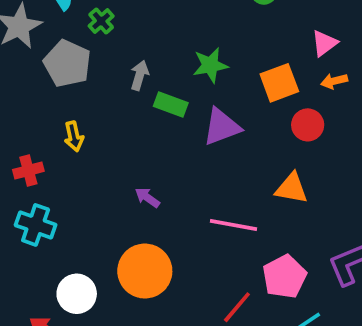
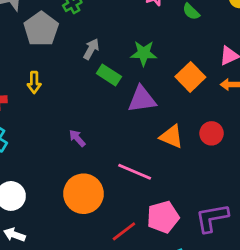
orange square: (279, 83) -> (190, 77), turned -36
red circle: (308, 125) -> (212, 133), moved
orange triangle: (292, 188) -> (171, 137), moved
orange circle: (145, 271) -> (83, 194), moved

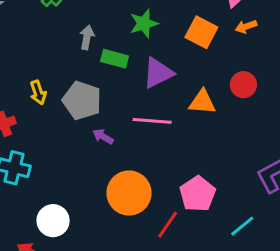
gray pentagon: (41, 29) -> (82, 100), moved
pink line: (135, 172) -> (152, 121), moved
pink pentagon: (163, 217) -> (198, 194), moved
red line: (124, 231) -> (168, 225), moved

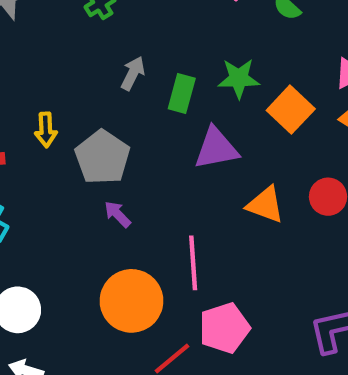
green star: (144, 24) -> (239, 78), moved
green rectangle: (115, 59) -> (182, 94), moved, turned 75
pink line: (152, 121) -> (193, 263), moved, turned 66

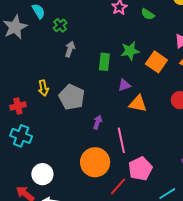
gray arrow: (133, 73) -> (70, 49), moved
purple triangle: (216, 148) -> (124, 85), size x0.6
orange triangle: (265, 205) -> (138, 104), moved
purple arrow: (117, 214) -> (98, 122), moved, turned 72

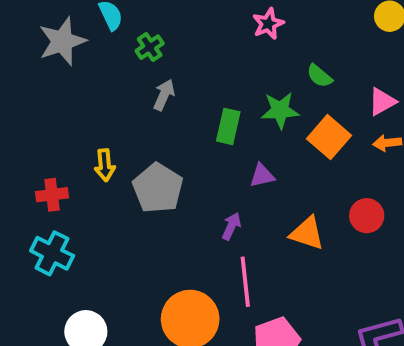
green semicircle: (148, 14) -> (319, 76), moved
orange triangle: (138, 104) -> (307, 233), moved
purple arrow: (98, 122) -> (231, 226), moved

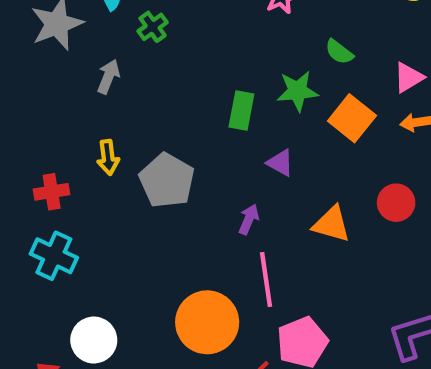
gray arrow: (164, 95) -> (108, 77), moved
purple triangle: (262, 176) -> (280, 163), turned 44

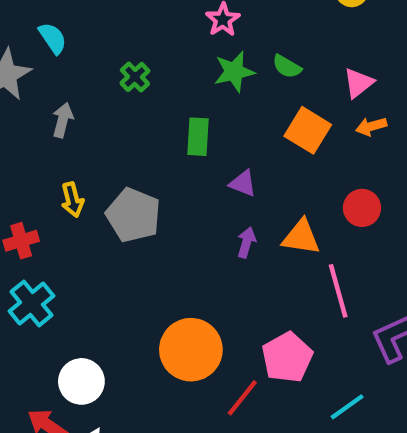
green cross: (153, 27) -> (135, 77), moved
green star: (297, 91) -> (234, 72), moved
purple arrow: (249, 219) -> (246, 242), moved
cyan cross: (54, 256) -> (31, 303), turned 33
pink line: (266, 279) -> (338, 291), moved

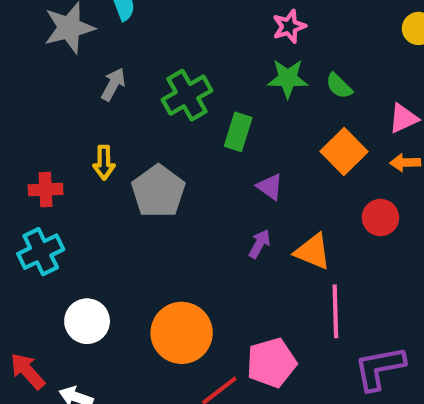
green cross: (135, 77) -> (187, 95), moved, size x1.6
red circle: (362, 208) -> (380, 218), moved
white circle: (81, 381) -> (87, 321), moved

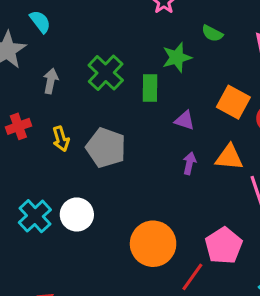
green star: (288, 78) -> (177, 57), moved
orange square: (344, 152) -> (233, 102), moved
red cross: (46, 190) -> (18, 126), moved
white circle: (87, 321) -> (77, 214), moved

